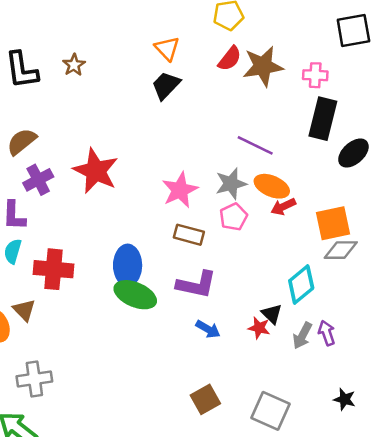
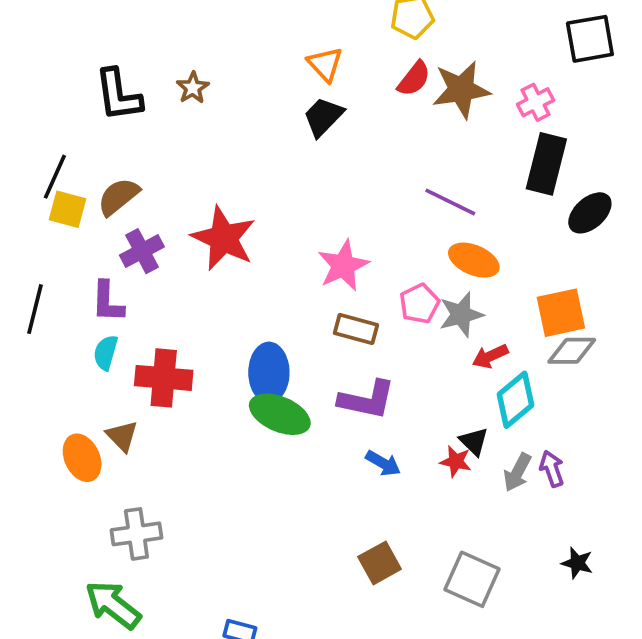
pink cross: (315, 75) -> (536, 102), turned -30
gray star: (231, 184) -> (461, 314), moved
red arrow: (283, 207) -> (490, 356), moved

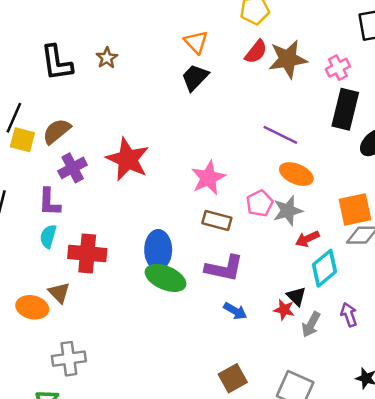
orange ellipse: (82, 458) -> (32, 307), turned -52
gray arrow: (517, 472) -> (311, 324), moved

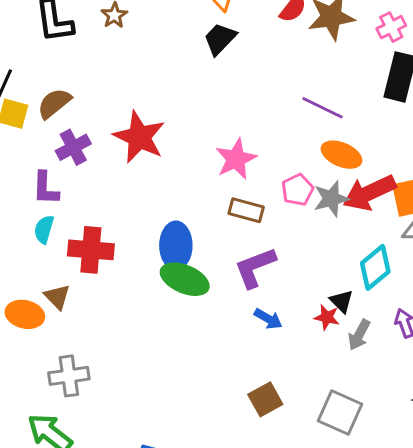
red arrow: (307, 239) -> (369, 193), moved, size x1.8
purple L-shape: (224, 268) -> (255, 267), turned 147

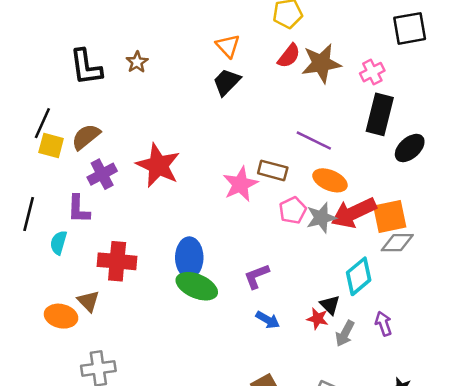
brown rectangle: (246, 210) -> (273, 170), moved
cyan semicircle: (44, 229) -> (59, 243), moved
purple L-shape: (255, 267) -> (257, 276), size x0.7

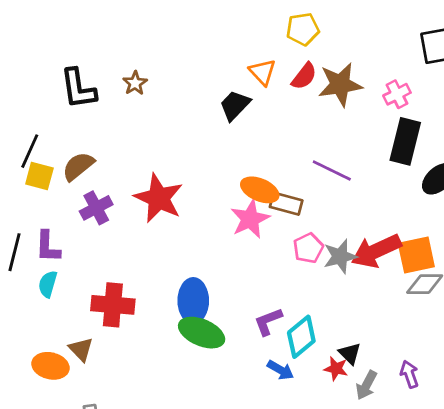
orange triangle: (228, 46) -> (263, 72), moved
orange ellipse: (330, 180) -> (260, 190), moved
purple L-shape: (78, 209) -> (48, 247), moved
cyan diamond: (359, 276) -> (301, 337), moved

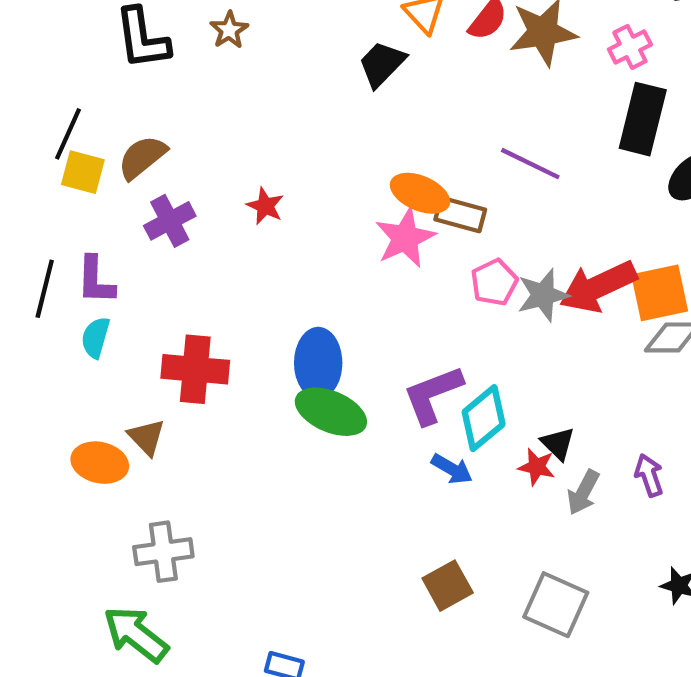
red star: (159, 198) -> (265, 206), size x0.5
purple L-shape: (268, 322) -> (433, 395), size x1.4

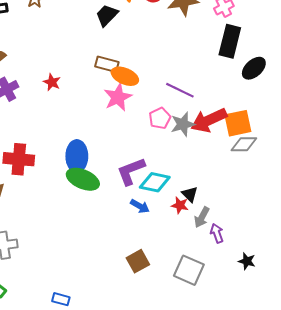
purple line: (530, 164) -> (180, 90), moved
brown rectangle: (460, 214) -> (107, 64), moved
cyan diamond: (484, 418) -> (155, 182), turned 52
purple arrow: (649, 475) -> (217, 233), moved

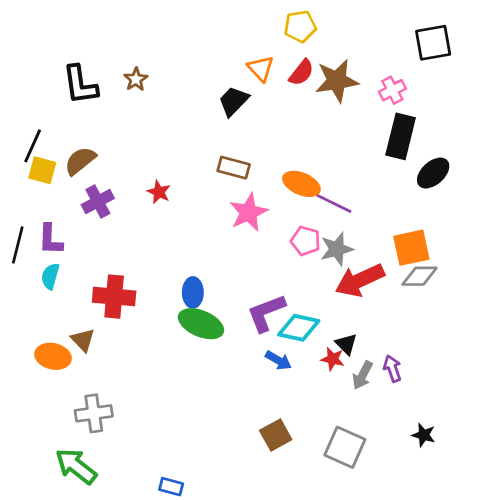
orange ellipse: (125, 76) -> (301, 184), moved
pink pentagon: (160, 118) -> (306, 241), turned -30
red arrow: (209, 120) -> (360, 280), moved
blue ellipse: (77, 156) -> (193, 292), size x0.7
purple arrow: (217, 233) -> (392, 368), moved

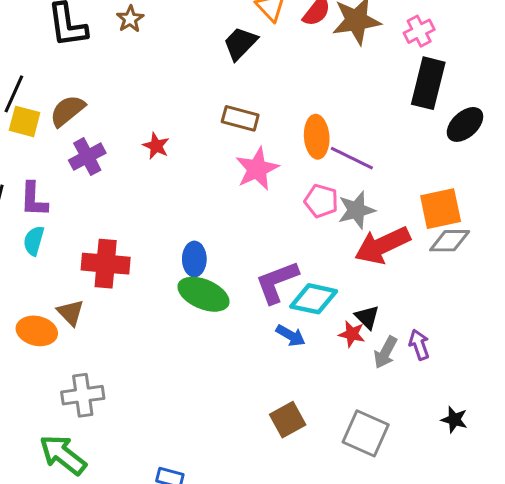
orange ellipse: (301, 184) -> (317, 137), turned 63

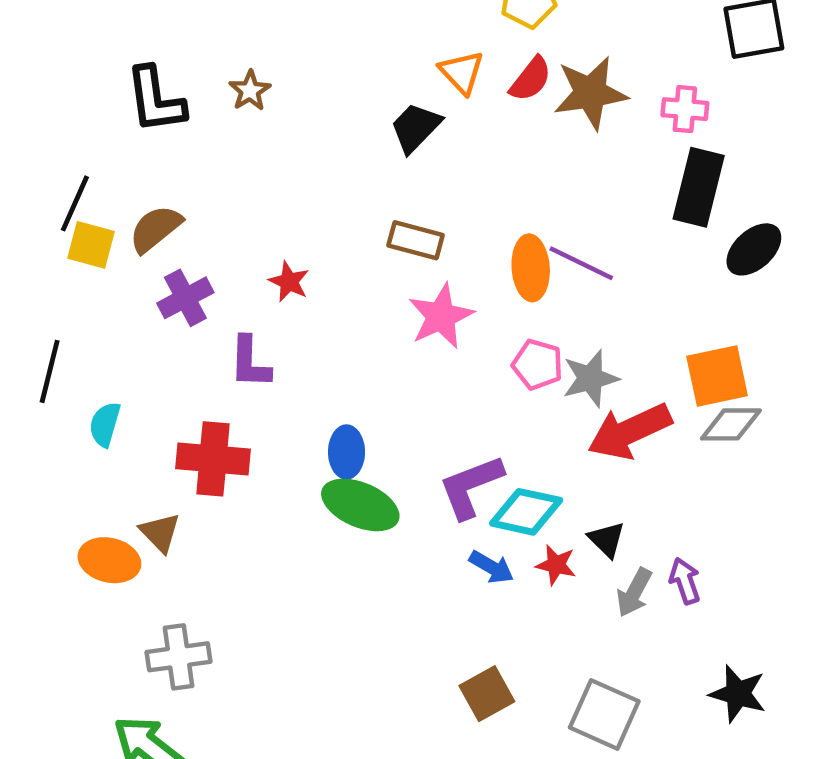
pink cross: (419, 31) -> (685, 109), turned 32
purple line: (352, 158) -> (581, 263), moved
purple L-shape: (34, 199) -> (250, 362), moved
red star: (352, 334) -> (556, 565), moved
black star: (454, 420) -> (738, 694), size x1.4

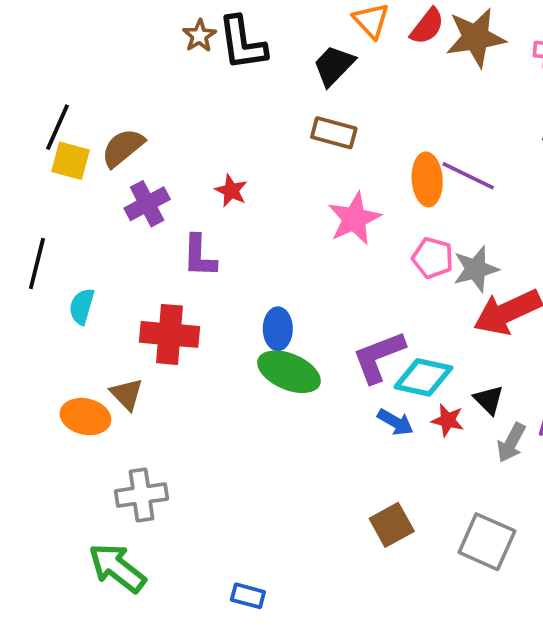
black L-shape: (155, 100) -> (242, 43), moved
brown rectangle: (416, 240) -> (334, 133), moved

